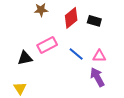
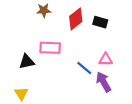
pink rectangle: (47, 45) -> (50, 48), turned 30
blue line: (76, 54) -> (84, 68), moved

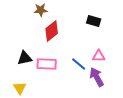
red diamond: (76, 19) -> (52, 31), moved
pink rectangle: (50, 48) -> (47, 64), moved

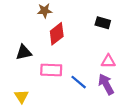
black triangle: (25, 58) -> (24, 52), moved
blue line: (79, 64) -> (79, 82), moved

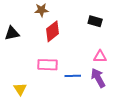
black triangle: (24, 52) -> (12, 33), moved
blue line: (79, 82) -> (73, 76), turned -42

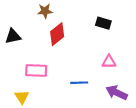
pink rectangle: (47, 65) -> (36, 71), moved
purple arrow: (98, 78) -> (117, 93), moved, turned -36

